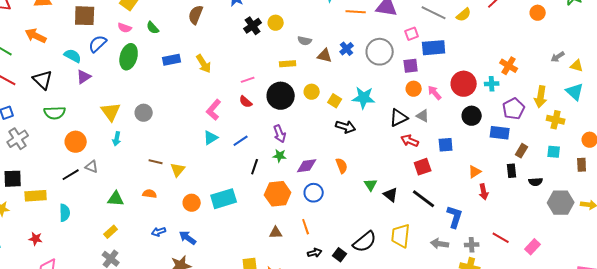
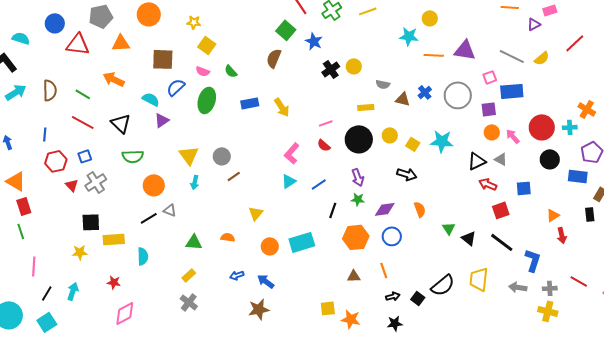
black arrow: (346, 127) -> (407, 174), moved
brown line: (156, 162) -> (234, 176), moved, turned -48

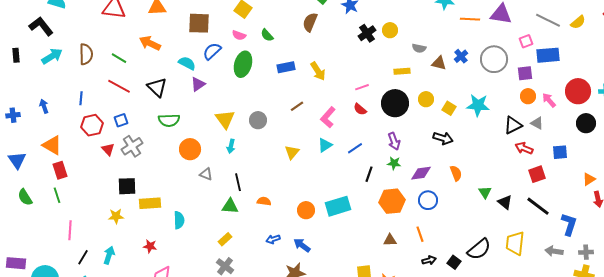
brown line: (234, 176) -> (297, 106), moved
yellow triangle: (256, 213) -> (292, 152), moved
black line: (149, 218) -> (238, 182), moved, turned -72

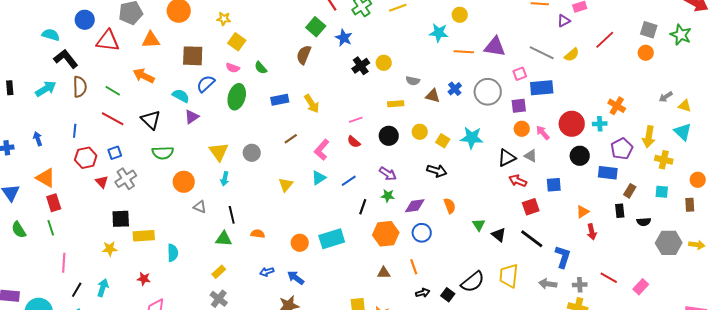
black L-shape: (41, 26) -> (66, 59), moved
black circle: (395, 103) -> (389, 136), size x0.7
purple arrow: (394, 141) -> (388, 174), turned -36

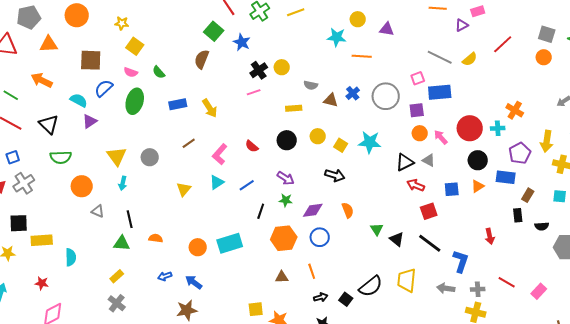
purple triangle: (495, 47) -> (387, 29), moved, size x0.7
pink line: (356, 120) -> (254, 92), moved
orange triangle: (583, 212) -> (478, 186), moved

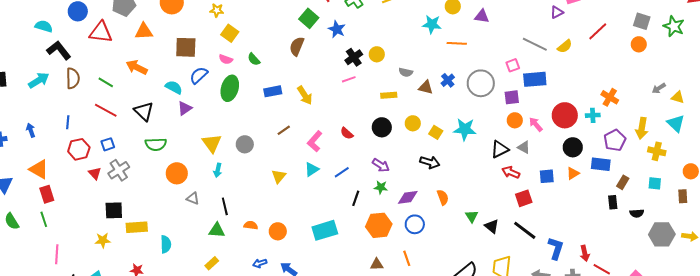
red arrow: (490, 236) -> (585, 253), moved
orange circle: (198, 247) -> (278, 231), moved

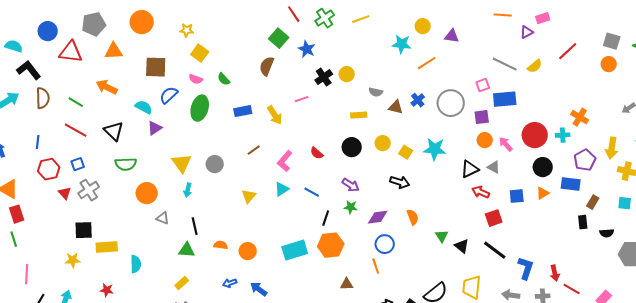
orange line: (457, 43) -> (427, 63), turned -36
pink line: (349, 79) -> (302, 99), moved
blue line: (342, 172) -> (312, 192), turned 63
orange hexagon: (379, 225) -> (331, 245), moved
orange line: (407, 258) -> (376, 266), moved

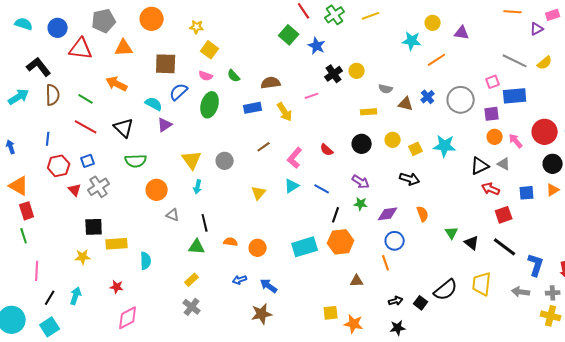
cyan semicircle: (14, 46) -> (24, 24), moved
brown semicircle: (267, 66) -> (271, 83), moved, turned 60
yellow square: (406, 152) -> (416, 149), turned 32

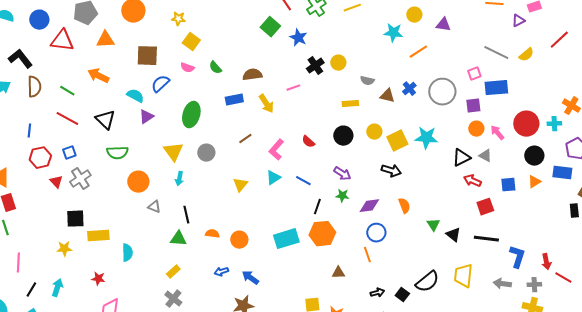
green ellipse: (210, 105) -> (191, 115), moved
yellow square: (416, 149) -> (397, 141), size x1.5
black line: (505, 247) -> (486, 239), turned -30

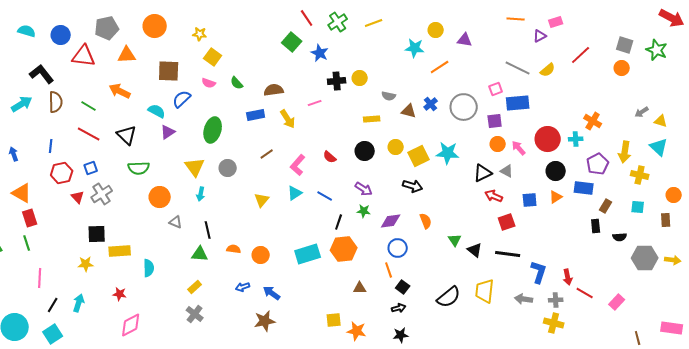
black cross: (315, 66) -> (337, 81), turned 30
black square: (402, 295) -> (403, 287), moved

